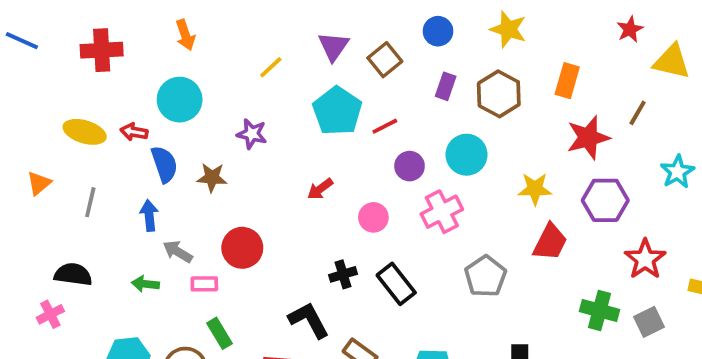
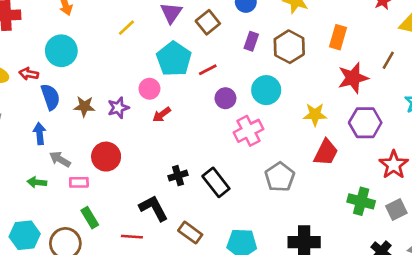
purple star: (252, 134) -> (118, 108), moved, turned -30
pink circle: (373, 217) -> (149, 89), moved

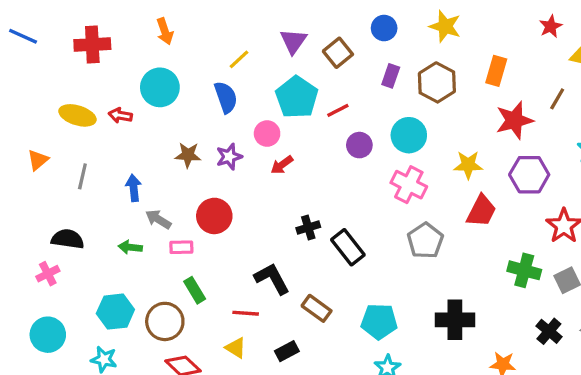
blue semicircle: (50, 97) -> (226, 97), moved
pink cross: (249, 131) -> (409, 185), moved, turned -36
black cross: (178, 176) -> (308, 227), moved

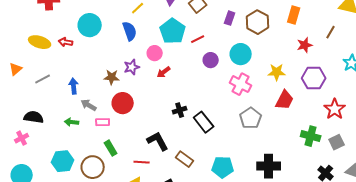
red star: (514, 120) -> (305, 45), size x0.7
brown star: (188, 155) -> (112, 77), moved
gray line: (82, 176) -> (43, 79), turned 49

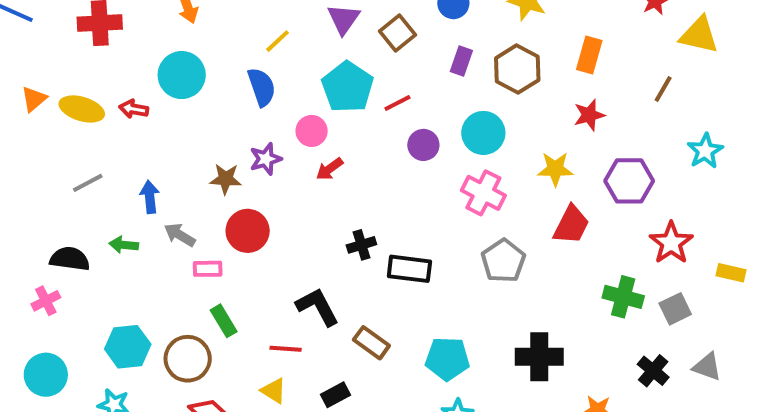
red star: (305, 45) -> (589, 115), moved
orange triangle: (16, 69) -> (34, 99), moved
green arrow: (72, 122) -> (124, 245), moved
black rectangle: (204, 122) -> (409, 269), turned -45

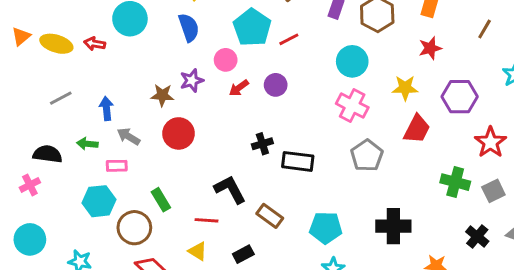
purple circle: (423, 145) -> (276, 85), moved
pink rectangle: (208, 269) -> (117, 166), moved
cyan hexagon: (128, 347) -> (99, 201), moved

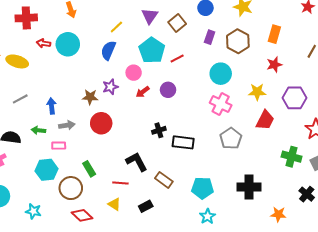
blue semicircle: (189, 28) -> (108, 50), turned -138
red arrow: (95, 44) -> (43, 43), moved
gray arrow: (128, 136) -> (67, 125), turned 140

